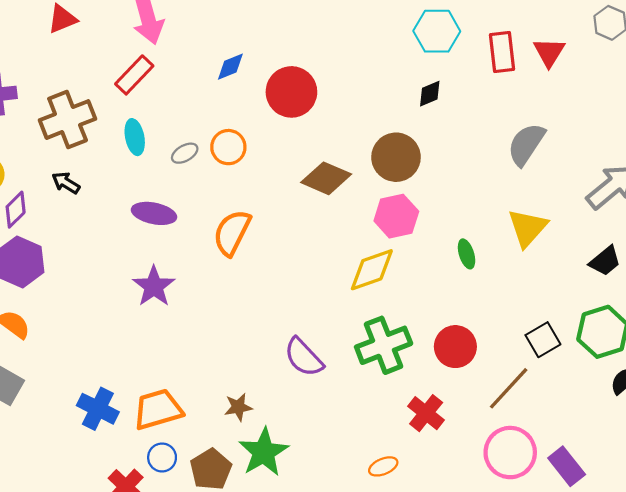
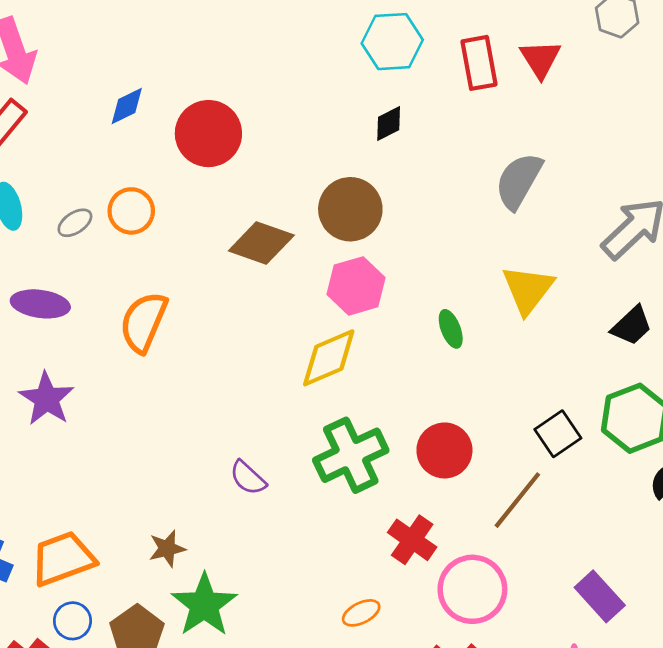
purple semicircle: (304, 357) -> (248, 478), size x0.7
pink circle: (510, 453) -> (472, 589), moved

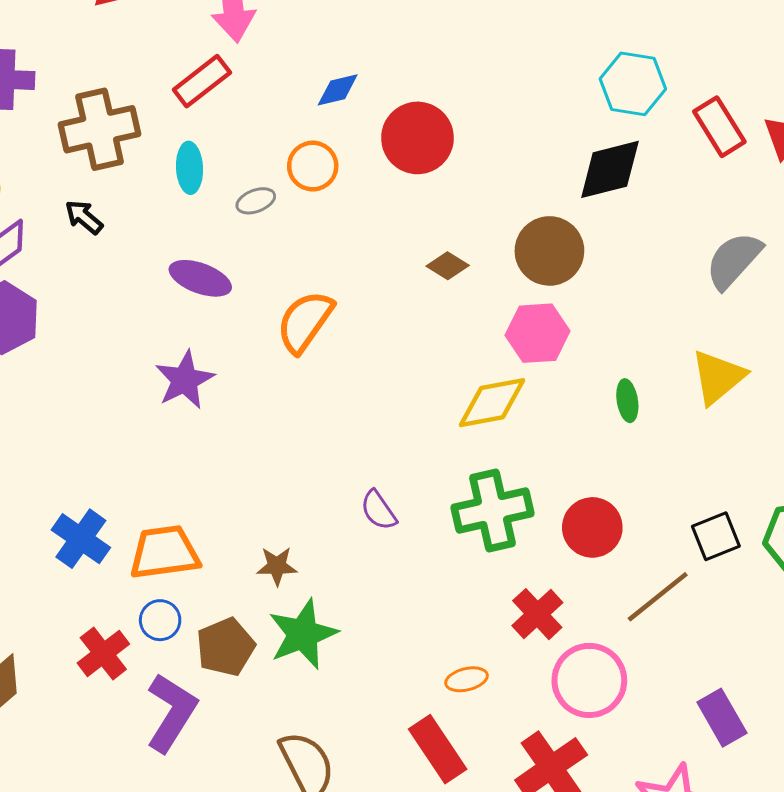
red rectangle: (479, 63) -> (719, 127), turned -34
black diamond: (389, 123) -> (610, 169), size x1.8
orange circle: (131, 211) -> (313, 166), moved
brown diamond: (261, 243) -> (448, 266), size x0.6

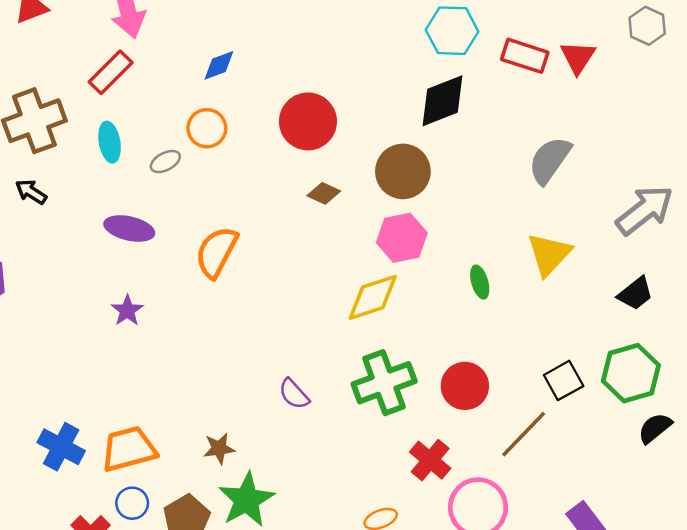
red rectangle: (719, 127) -> (525, 56), turned -33
red circle: (417, 138) -> (308, 121), moved
purple star: (185, 380) -> (127, 310), size x0.7

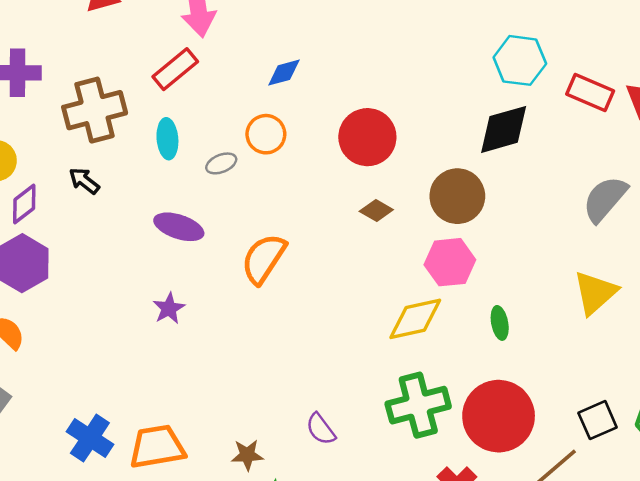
green ellipse: (480, 282) -> (500, 323), moved
red circle: (465, 386) -> (499, 416), size x1.5
purple semicircle: (294, 394) -> (321, 429), moved

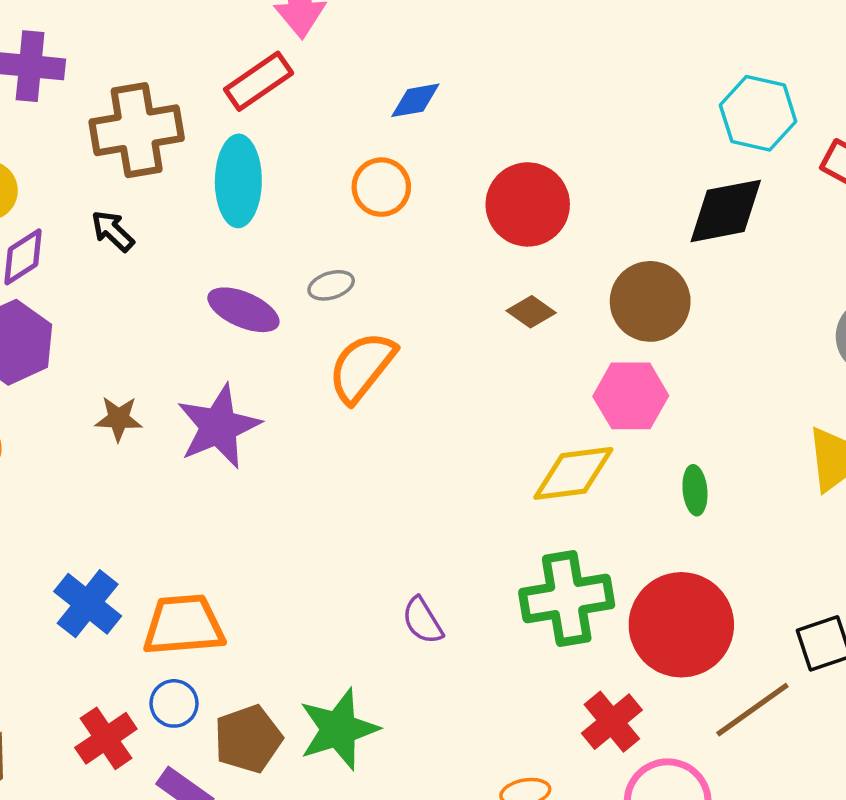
cyan ellipse: (167, 139) -> (238, 181), size x1.5
gray ellipse: (221, 163) -> (331, 285), moved
purple star: (169, 308) -> (219, 426), size x1.8
brown star: (247, 455) -> (119, 419), moved

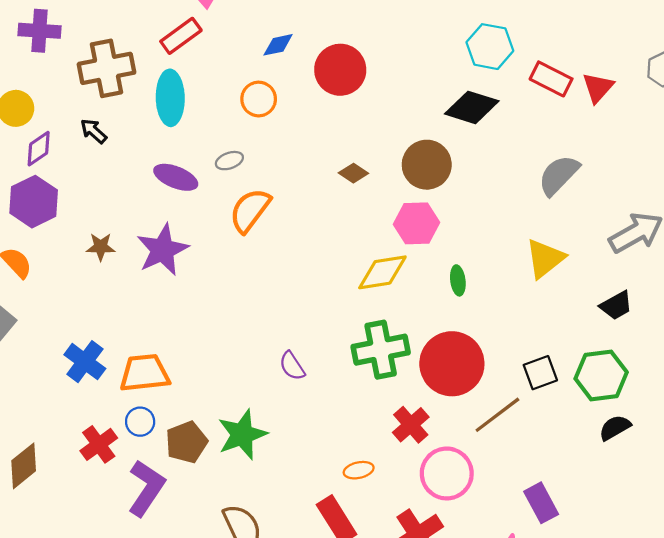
red circle: (528, 204) -> (340, 70), moved
black diamond: (726, 211) -> (472, 107), turned 30

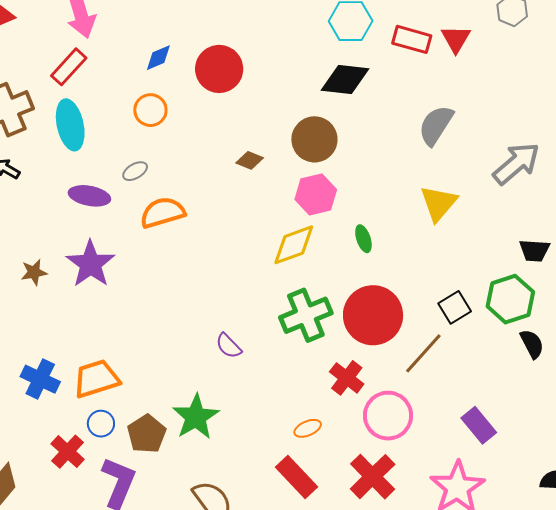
orange semicircle: (250, 210) -> (163, 213), turned 48
black trapezoid: (616, 305) -> (534, 251), moved, turned 44
black semicircle: (615, 428) -> (532, 344), turned 104

